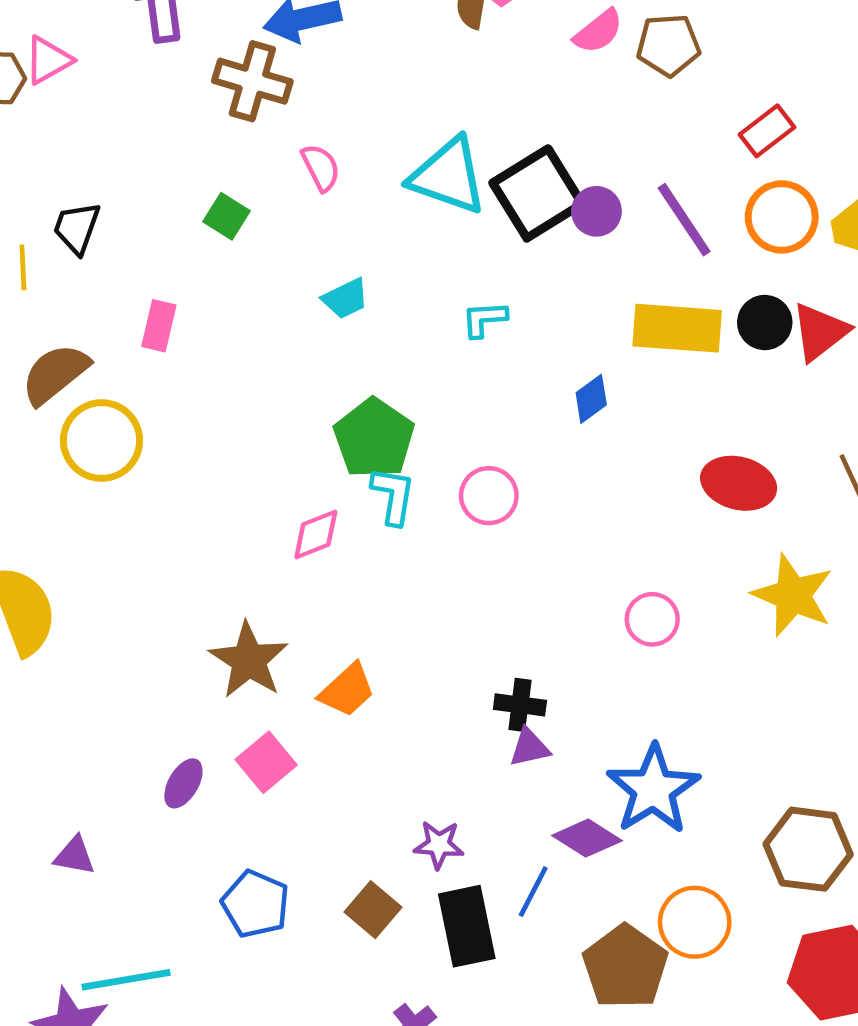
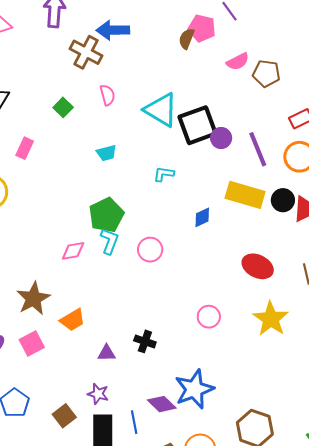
purple triangle: (530, 748) -> (106, 353), moved
blue line: (533, 892) -> (134, 422), turned -50

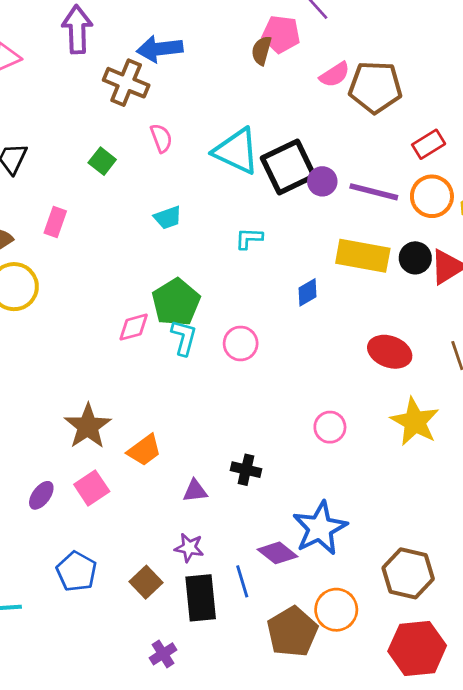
brown pentagon: (266, 74) -> (375, 87), size x1.4
purple line: (258, 149) -> (374, 192), turned -48
pink diamond: (73, 251) -> (134, 327), moved

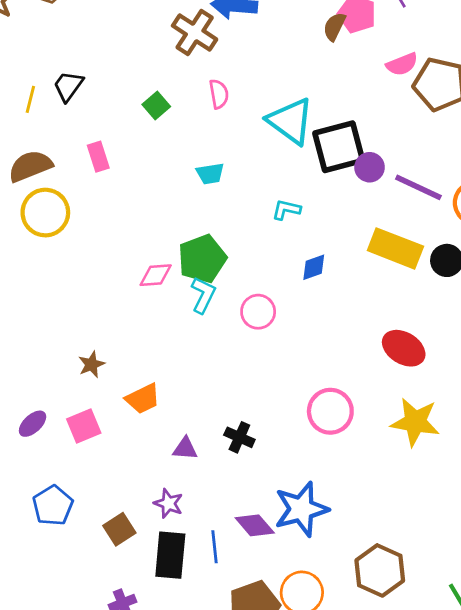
pink rectangle: (55, 222) -> (98, 157), turned -48
blue diamond: (307, 292) -> (314, 267), moved
yellow star: (415, 422) -> (415, 422), turned -30
brown star: (88, 426) -> (91, 364), size x0.6
pink circle: (330, 427) -> (330, 411), size x1.4

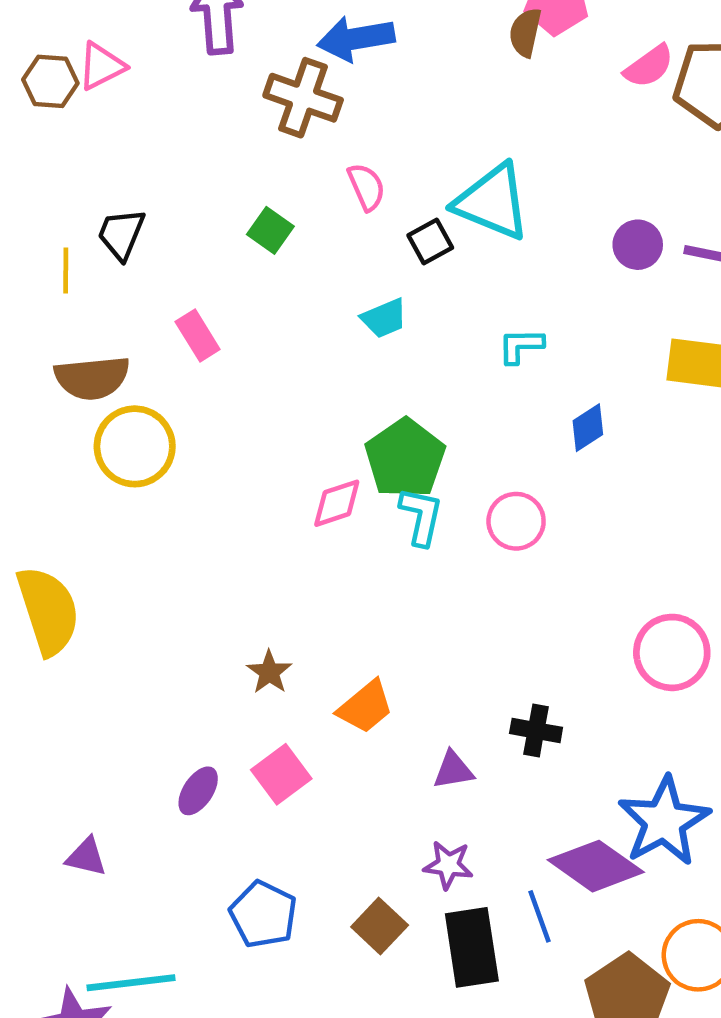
black square: (339, 147) -> (430, 241), moved, size x0.5
brown semicircle: (30, 166) -> (92, 378), turned -150
purple diamond: (255, 525) -> (596, 866), size x1.4

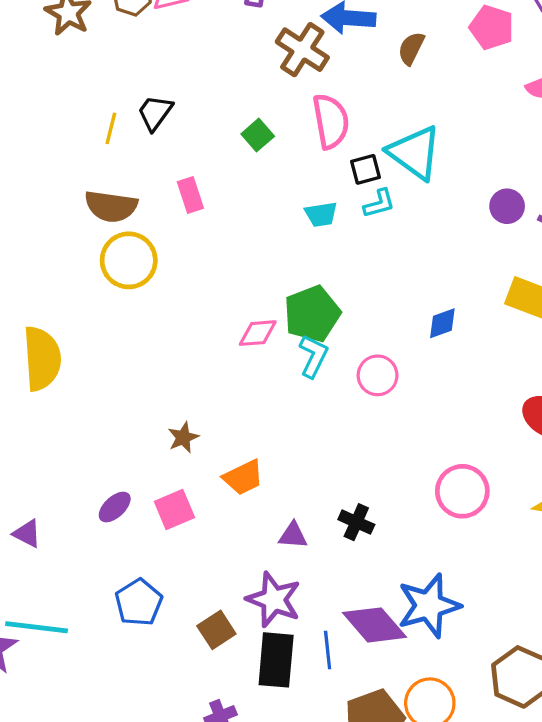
brown semicircle: (525, 32) -> (411, 48), moved
pink semicircle: (366, 187) -> (331, 121), size x1.6
cyan L-shape: (521, 346) -> (379, 203), moved, turned 152
purple star: (448, 865) -> (274, 600), size x1.6

